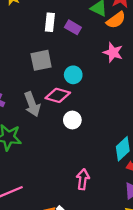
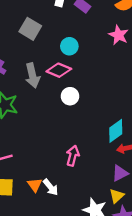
gray square: (41, 60) -> (30, 29), moved, turned 35
cyan circle: (73, 75) -> (69, 46), moved

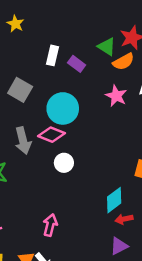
cyan circle: (69, 46) -> (63, 108), size x1.6
pink arrow: (73, 156) -> (50, 225), moved

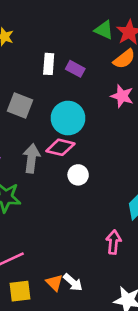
green triangle: (107, 47) -> (104, 30), moved
gray arrow: (23, 141) -> (31, 158), turned -150
pink arrow: (50, 225) -> (113, 242), moved

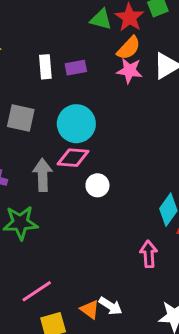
purple rectangle: (75, 69) -> (76, 68), turned -30
pink star: (122, 96) -> (129, 71), moved

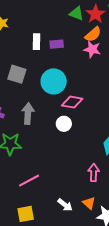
pink diamond: (73, 158) -> (72, 102), moved
pink line: (37, 291) -> (29, 181), moved
orange triangle: (90, 309) -> (89, 203), moved

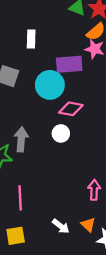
purple rectangle: (57, 44) -> (69, 64), moved, size x1.6
gray arrow: (28, 114) -> (21, 139), moved
pink line: (29, 181) -> (20, 198), turned -65

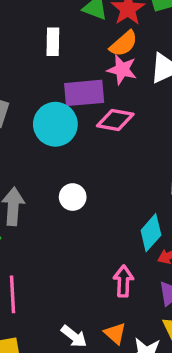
white rectangle: (31, 39) -> (53, 42), moved
pink diamond: (71, 109) -> (115, 120), moved

